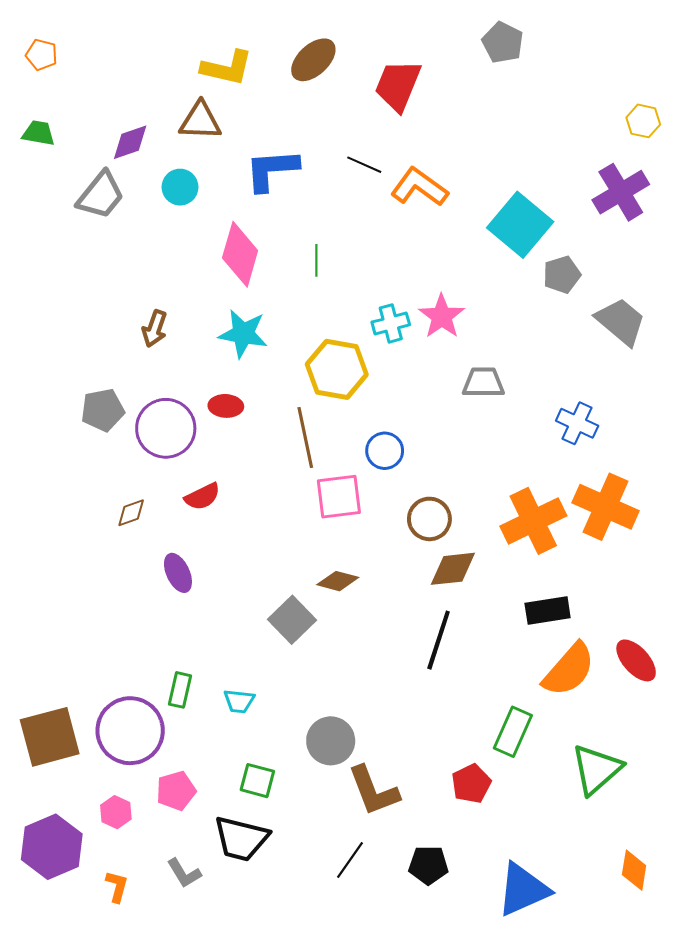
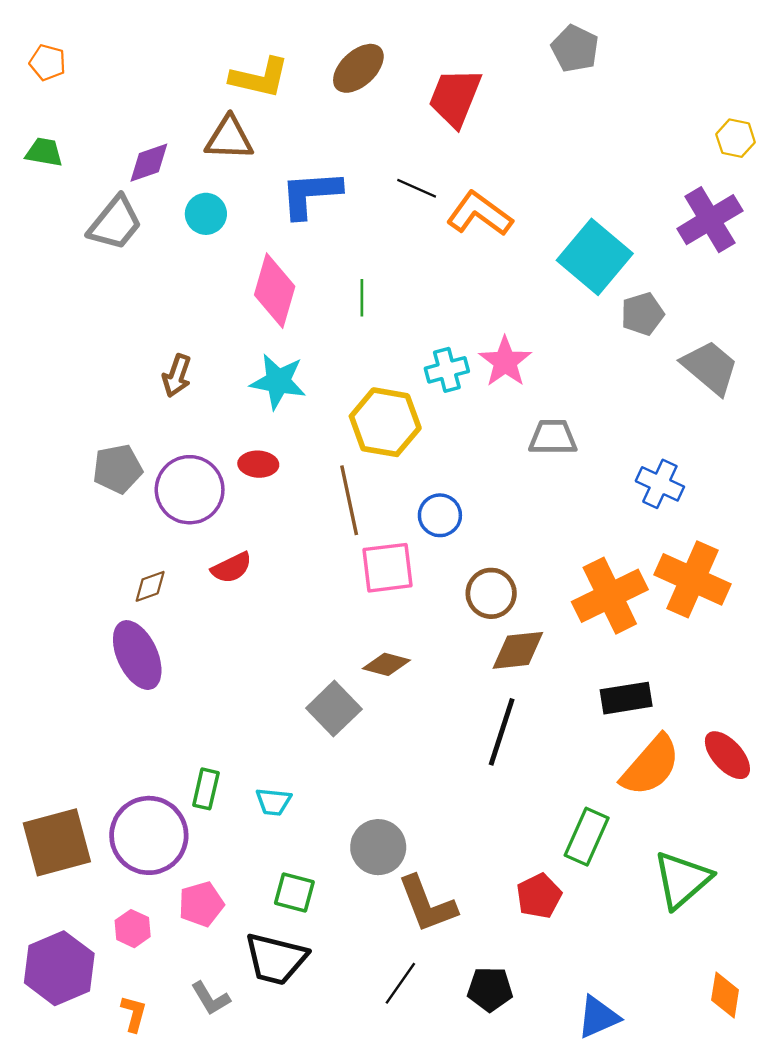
purple ellipse: (178, 573) -> (137, 655), moved, size x1.5
blue triangle: (523, 889) -> (598, 1017), size x0.7

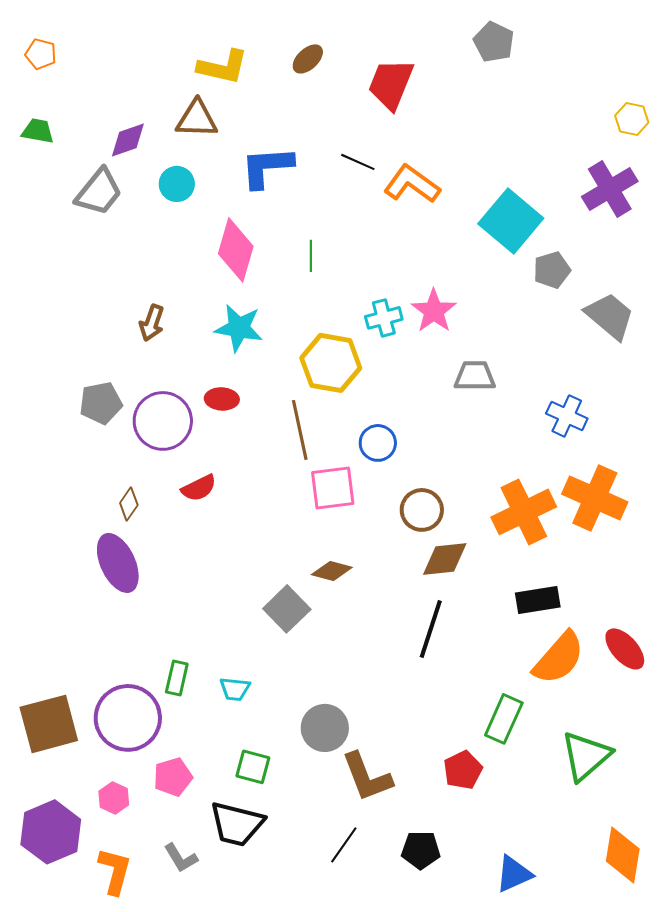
brown ellipse: (358, 68) -> (308, 59), size x0.7
brown diamond: (150, 586) -> (129, 504), turned -36
orange diamond: (725, 995) -> (623, 855), size x1.4
orange L-shape: (134, 1014) -> (115, 871), size x1.5

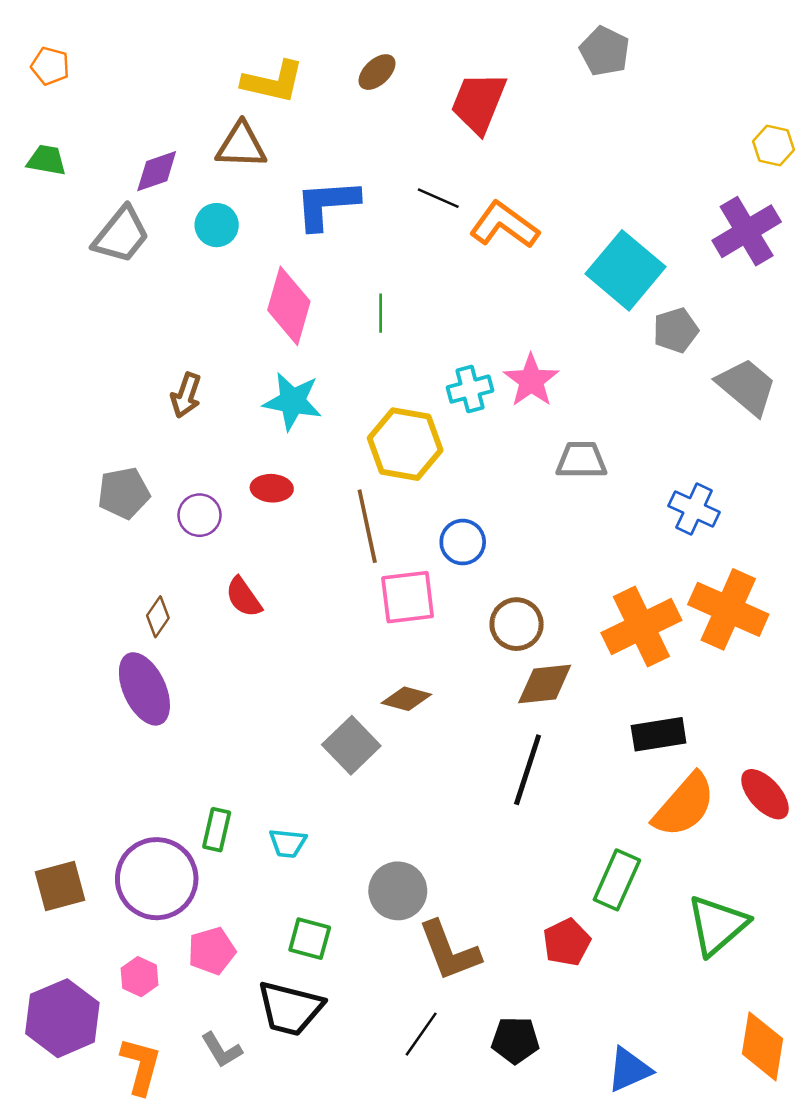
purple circle: (163, 421) -> (200, 515), size x0.6
red semicircle: (199, 488) -> (244, 597), turned 81
brown square: (49, 724) -> (60, 886), size x0.7

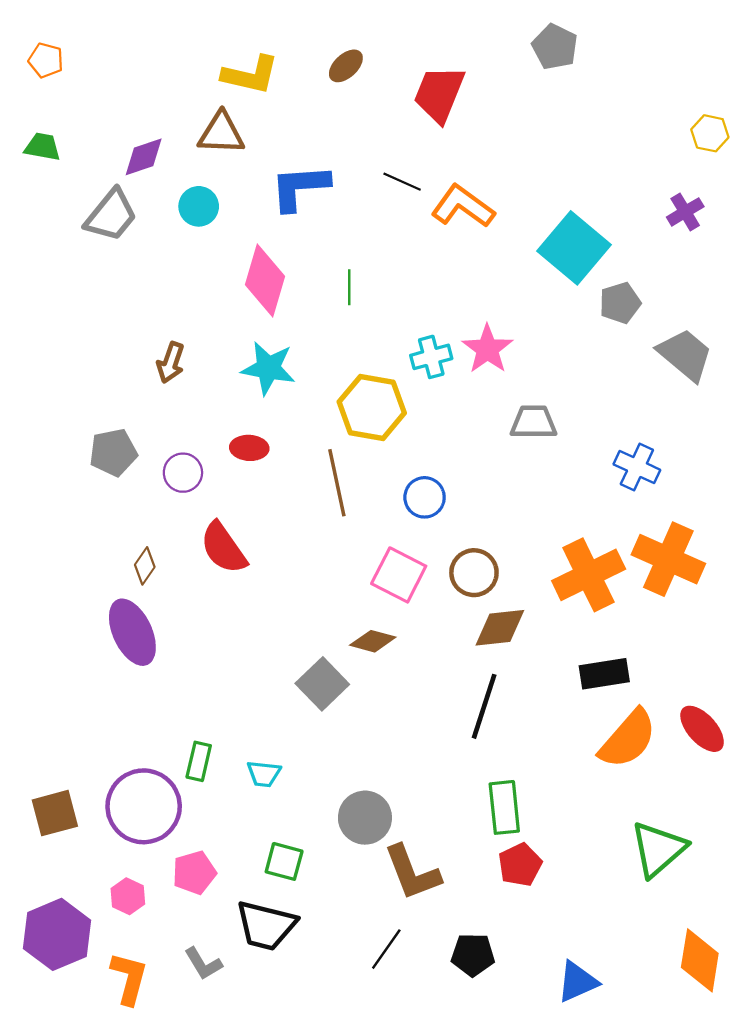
purple cross: (747, 231) -> (685, 212), size x0.6
red semicircle: (244, 597) -> (223, 548), size x1.4
pink square: (408, 597) -> (399, 575), moved, turned 34
green rectangle: (617, 880) -> (504, 807), moved, turned -30

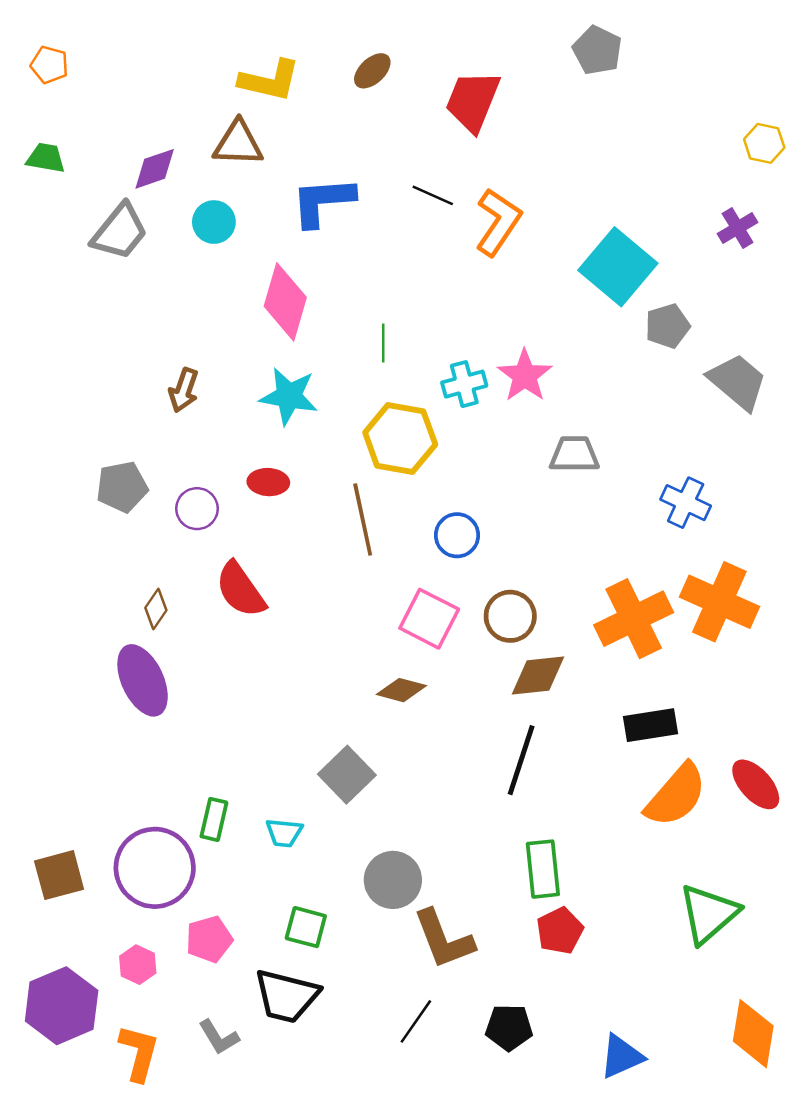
orange L-shape: (463, 206) -> (498, 222), turned 88
green line: (349, 287) -> (383, 343), moved
gray square: (322, 684) -> (347, 775), moved

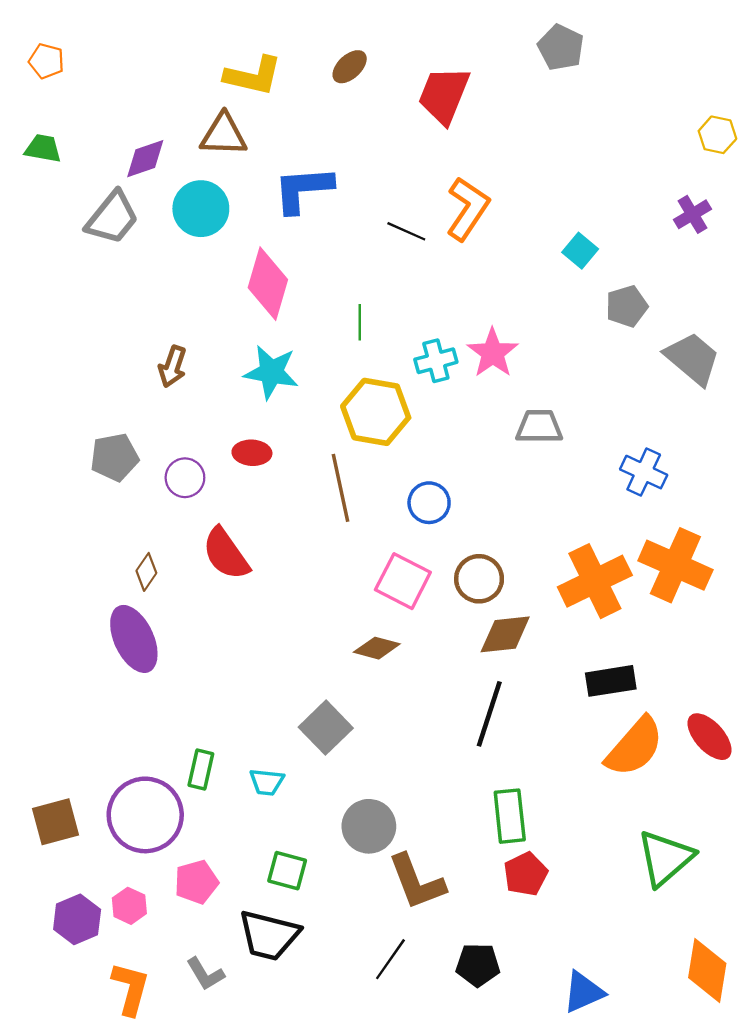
black line: (433, 195) -> (406, 231), moved
cyan circle: (214, 222) -> (201, 209), size x1.4
cyan square: (618, 267) -> (580, 251), size x0.5
purple hexagon: (62, 1006) -> (77, 919), moved, size x0.7

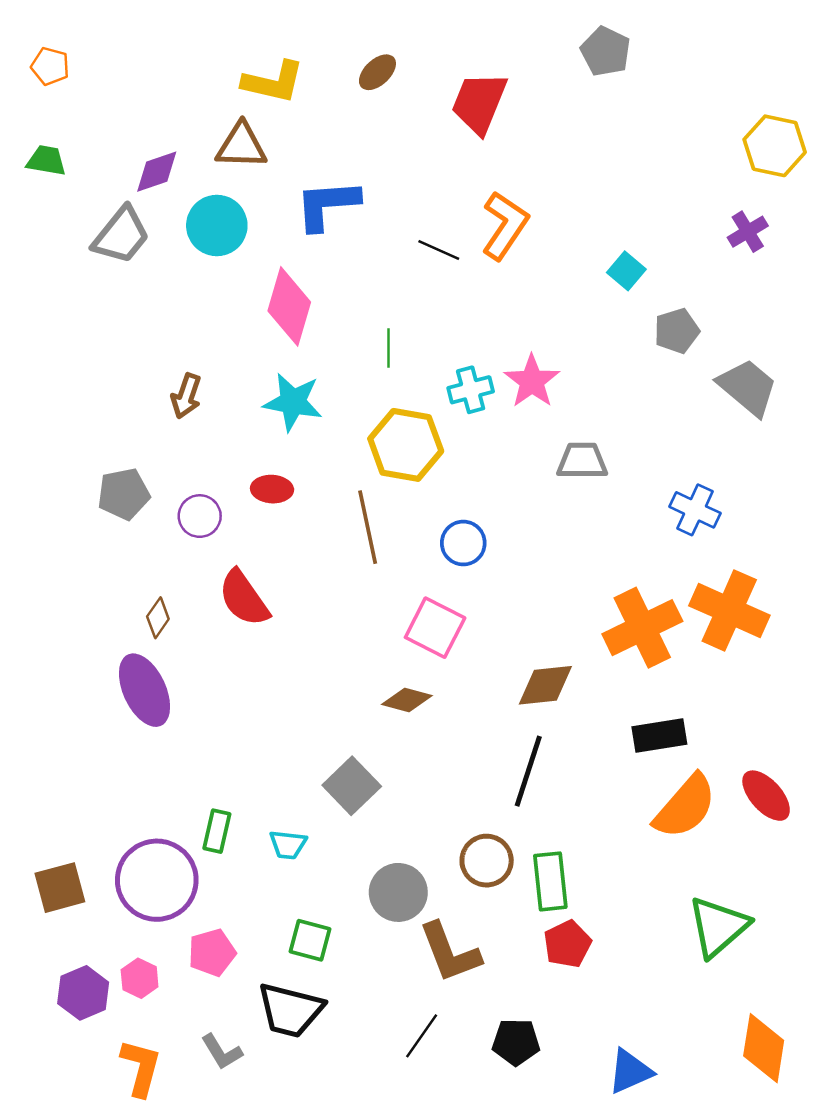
yellow hexagon: (717, 135) -> (775, 146), size x1.5
brown circle: (479, 579) -> (487, 861), moved

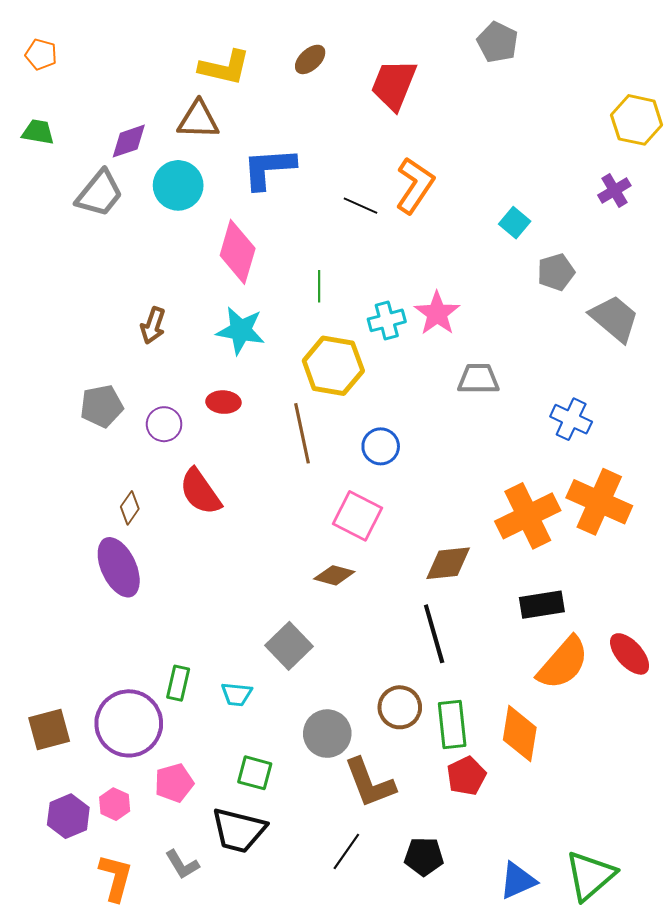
black line: (528, 771) -> (434, 634), turned -34
green triangle: (718, 927) -> (590, 876), moved
orange diamond: (764, 1048) -> (520, 734), moved

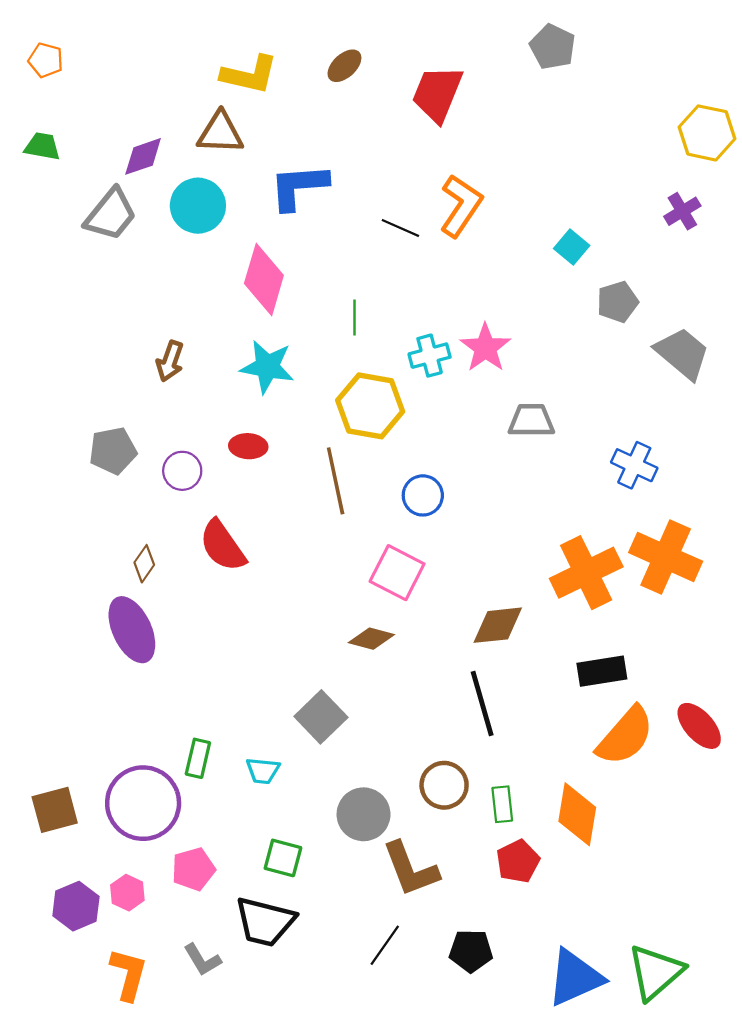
green rectangle: (452, 724) -> (502, 804), size x0.7
blue triangle: (518, 881) -> (575, 978), size x1.4

